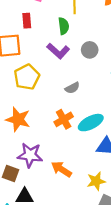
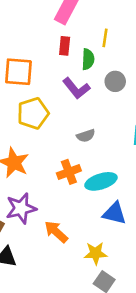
red rectangle: (27, 21) -> (65, 46), moved
gray circle: (90, 50) -> (115, 81), moved
purple star: (30, 155) -> (21, 208), turned -30

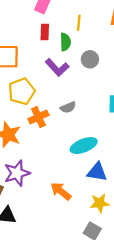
orange cross: (69, 172) -> (38, 117), moved
orange arrow: (56, 232) -> (61, 191), moved
yellow star: (96, 253) -> (100, 203), moved

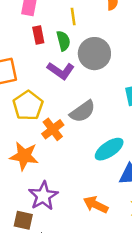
gray circle: (90, 59) -> (94, 54), size x1.6
gray semicircle: (68, 107) -> (83, 111), size x1.5

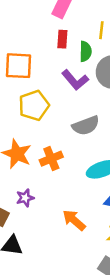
orange cross: (53, 129) -> (51, 159), moved
purple star: (43, 196) -> (25, 198), size x0.6

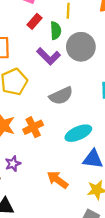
red rectangle: (62, 39) -> (34, 21), turned 42

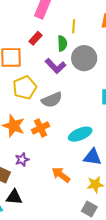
red rectangle: (34, 21) -> (36, 38), moved
gray semicircle: (61, 96) -> (52, 100), moved

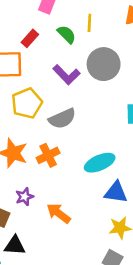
red rectangle: (36, 38) -> (30, 38), moved
green semicircle: (62, 43) -> (67, 34), moved, turned -42
orange arrow: (61, 175) -> (59, 213), moved

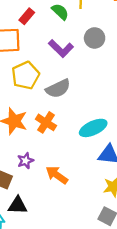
gray circle: (104, 64) -> (95, 38), size x0.7
orange cross: (48, 155) -> (46, 122), turned -30

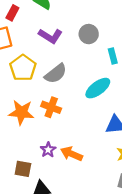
gray circle: (95, 38) -> (89, 34), moved
cyan ellipse: (93, 128) -> (98, 88), moved
purple star: (25, 161) -> (48, 150), moved

